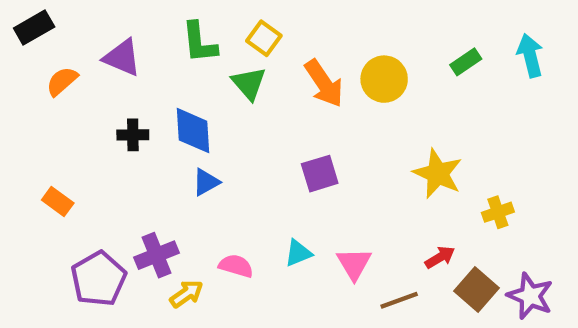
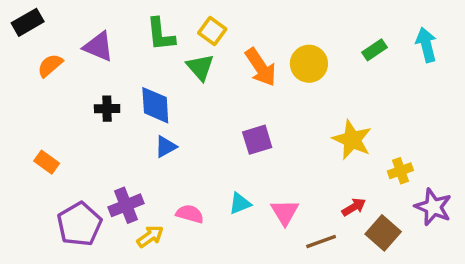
purple star: (530, 296) -> (433, 207), moved

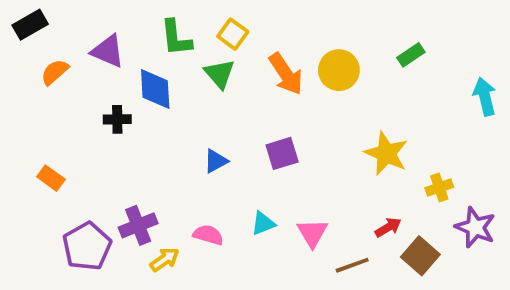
cyan arrow: (426, 45) -> (485, 97), moved
blue diamond: (155, 105) -> (155, 89), moved
blue triangle: (166, 147) -> (216, 161), moved

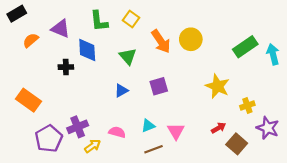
green rectangle: (411, 55) -> (245, 47), moved, size x1.6
green triangle: (220, 74) -> (128, 56), moved
orange rectangle: (51, 178) -> (28, 100), size x1.6
brown line: (352, 265) -> (153, 149), moved

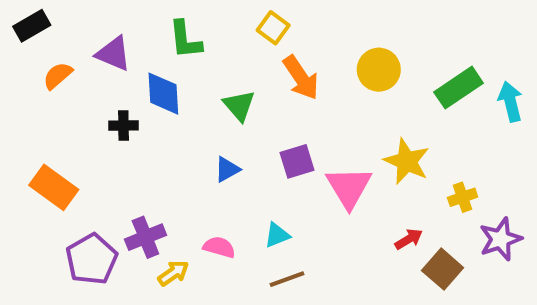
yellow square: (131, 19) -> (273, 28), moved
yellow circle: (191, 39) -> (379, 70), moved
purple star: (268, 128) -> (500, 239), turned 30
pink triangle: (176, 131) -> (349, 187), moved, size x1.4

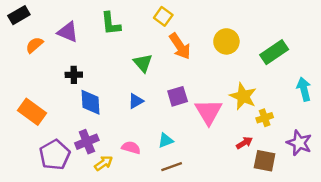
blue diamond: (163, 94) -> (90, 102), moved
cyan arrow: (510, 102) -> (304, 89), moved
yellow cross: (463, 197) -> (265, 118), moved
purple star: (500, 239) -> (299, 143), turned -30
brown square: (443, 269) -> (265, 161), turned -30

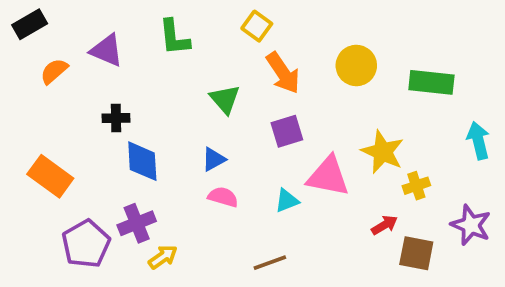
green rectangle: (274, 52) -> (431, 82), turned 40
purple square: (178, 96) -> (287, 131), moved
pink triangle: (209, 112) -> (328, 176), turned -48
cyan triangle: (166, 140) -> (287, 201), moved
pink semicircle: (131, 148) -> (223, 197), moved

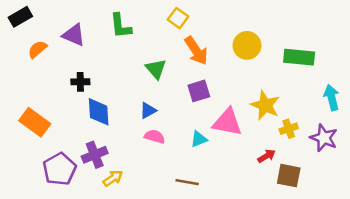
purple star: (471, 225) -> (324, 138), moved
brown line: (270, 263) -> (187, 182), turned 30

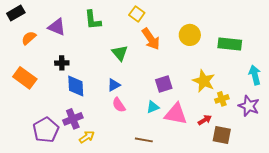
purple square: (199, 91) -> (164, 84), moved
orange rectangle: (35, 122) -> (25, 78), moved
pink triangle: (227, 122) -> (176, 114), moved
pink semicircle: (155, 137) -> (119, 105), turned -140

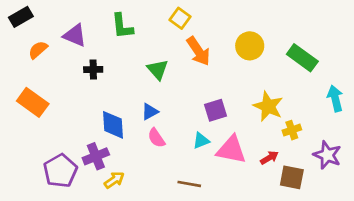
green rectangle: (230, 44) -> (302, 58), turned 30
black cross: (62, 63) -> (93, 70), moved
blue diamond: (76, 86) -> (113, 125), moved
purple star: (249, 106) -> (327, 155), moved

